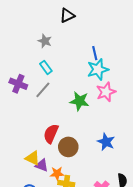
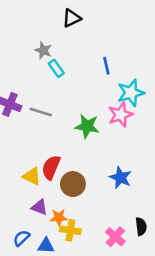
cyan rectangle: (46, 67) -> (56, 68), moved
cyan star: (98, 69) -> (131, 93), moved
gray line: (43, 90) -> (41, 112), turned 66
yellow triangle: (33, 158) -> (32, 176), moved

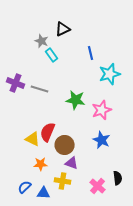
black triangle: (72, 18) -> (63, 29), moved
pink star: (120, 115) -> (102, 110), moved
purple triangle: (40, 207) -> (72, 163), moved
orange star: (59, 217) -> (41, 164), moved

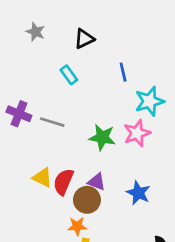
gray star: (42, 41) -> (36, 32), moved
pink star: (102, 110) -> (137, 133), moved
yellow triangle: (33, 139) -> (43, 178), moved
purple triangle: (72, 163) -> (97, 182), moved
orange star: (41, 164) -> (77, 226), moved

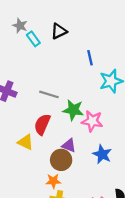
cyan rectangle: (69, 75) -> (33, 39), moved
gray line: (52, 122) -> (49, 94), moved
pink star: (137, 133) -> (92, 121), moved, turned 30
red semicircle: (63, 182) -> (42, 124), moved

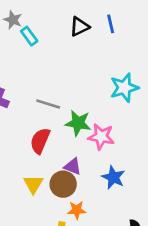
black triangle: (59, 31) -> (79, 27), moved
blue line: (90, 58) -> (111, 24), moved
yellow triangle: (26, 142) -> (33, 184), moved, turned 35
orange star: (53, 181) -> (77, 210), moved

